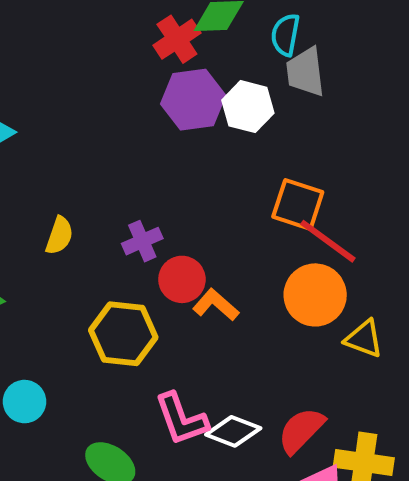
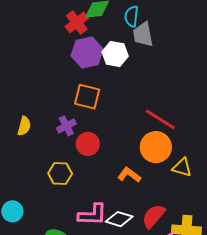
orange square: (298, 204) -> (87, 97), moved
orange L-shape: (216, 305) -> (129, 175), moved
yellow hexagon: (123, 334) -> (60, 174), size x0.7
pink L-shape: (181, 419) -> (92, 215), turned -64

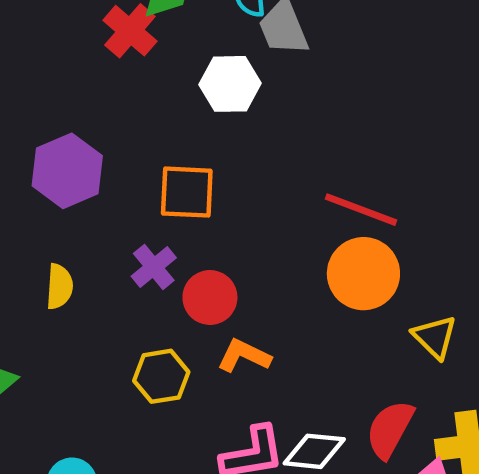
purple hexagon: (87, 52) -> (67, 171), moved
yellow triangle: (182, 168) -> (435, 337), moved, turned 40
orange L-shape: (129, 175) -> (244, 356), moved

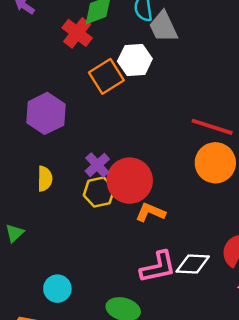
orange square: (187, 192) -> (106, 76), moved, turned -32
red circle: (210, 297) -> (130, 181), size x1.5
yellow hexagon: (161, 376) -> (99, 192), moved

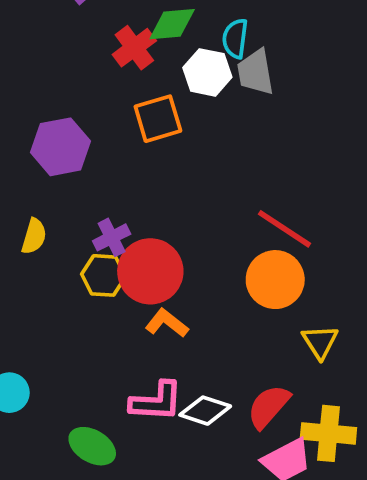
white hexagon: (135, 60) -> (207, 72), moved

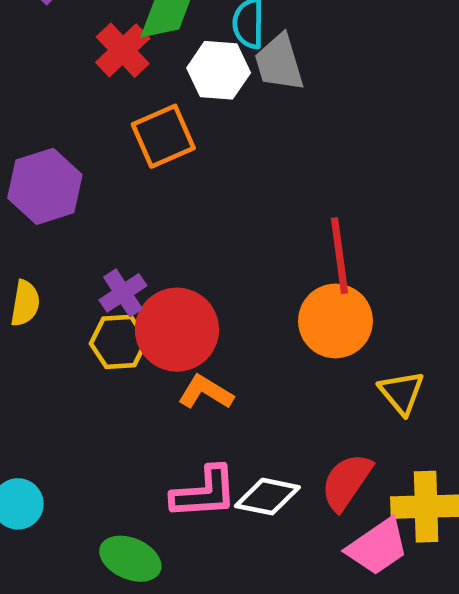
red line: (284, 229) -> (339, 256), turned 56

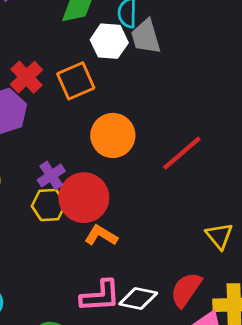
red cross: (123, 50) -> (26, 77), moved
red line: (339, 256) -> (182, 153), turned 57
orange circle: (335, 321) -> (113, 135), moved

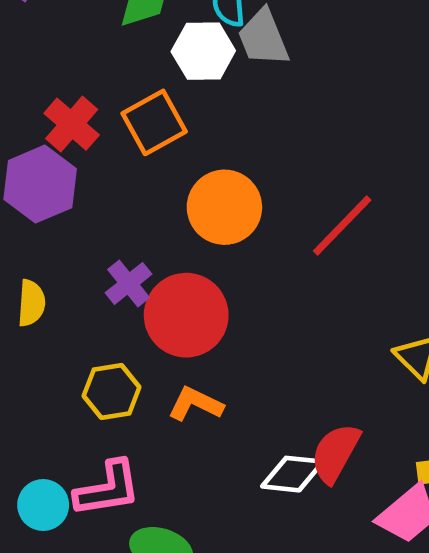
yellow hexagon: (49, 205) -> (112, 392), moved
orange L-shape: (101, 235) -> (196, 404), moved
red semicircle: (186, 290) -> (335, 453), moved
pink L-shape: (100, 296) -> (108, 489), moved

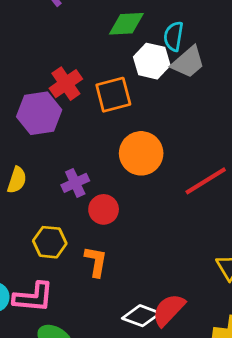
gray trapezoid: (263, 38) -> (188, 62), turned -123
red circle: (186, 315) -> (104, 209), size x0.6
orange L-shape: (196, 404) -> (96, 262), turned 60

